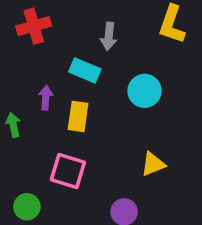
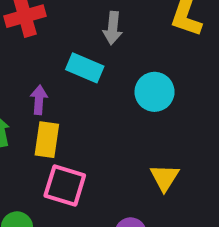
yellow rectangle: (78, 116) -> (47, 140), moved
yellow triangle: (153, 164) -> (164, 178), turned -36

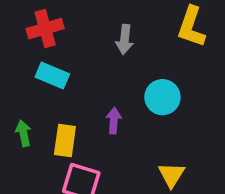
cyan rectangle: (85, 68) -> (52, 75), moved
purple arrow: (39, 100) -> (114, 121), moved

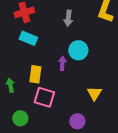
cyan circle: (162, 97) -> (78, 50), moved
green arrow: (23, 133) -> (10, 85), moved

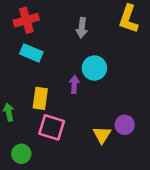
yellow triangle: (94, 93) -> (102, 135), moved
purple circle: (77, 121) -> (125, 125), moved

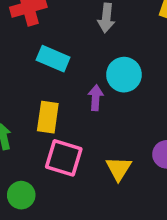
cyan rectangle: (31, 53) -> (53, 59), moved
yellow triangle: (102, 135) -> (119, 169), moved

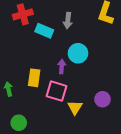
cyan rectangle: (53, 59) -> (44, 31), moved
pink square: (64, 158) -> (57, 91), moved

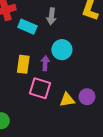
yellow rectangle: (34, 78) -> (23, 64), moved
yellow triangle: (75, 107) -> (67, 100), moved, turned 49

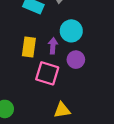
purple circle: (87, 97) -> (76, 60), moved
yellow triangle: (67, 100) -> (62, 110), moved

